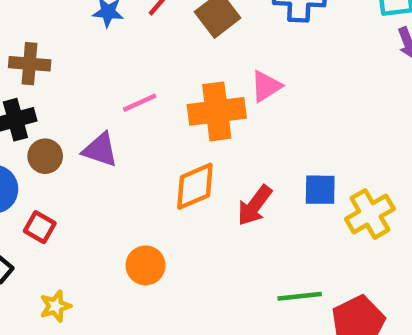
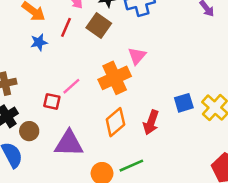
purple triangle: (100, 150) -> (69, 144), moved, size x1.4
red square: (40, 227) -> (52, 101), moved
green line: (300, 296) -> (131, 166), moved

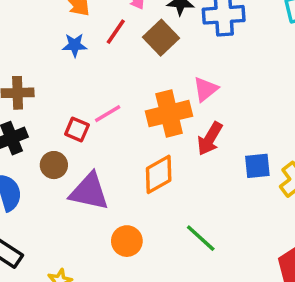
red arrow: (151, 122) -> (210, 139), moved
brown circle: (29, 131) -> (54, 165), moved
green line: (131, 166) -> (201, 238), moved, turned 55

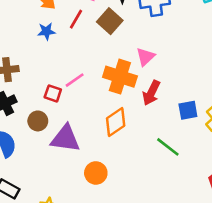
orange cross: (169, 114) -> (120, 77), turned 36
green line: (201, 238) -> (168, 147), moved

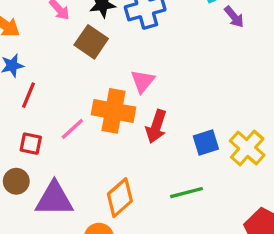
red line: (76, 19) -> (28, 95), moved
pink line: (75, 80) -> (72, 129), moved
orange diamond: (116, 122) -> (120, 198), moved
green line: (168, 147) -> (186, 193), turned -45

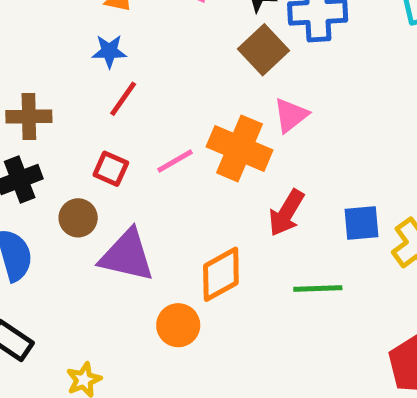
brown square: (91, 42) -> (264, 50), moved
red arrow: (156, 126) -> (286, 213), moved

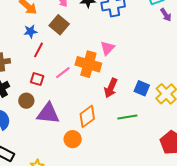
brown square: (264, 50) -> (59, 25), moved
blue square: (362, 223) -> (142, 88), turned 35

